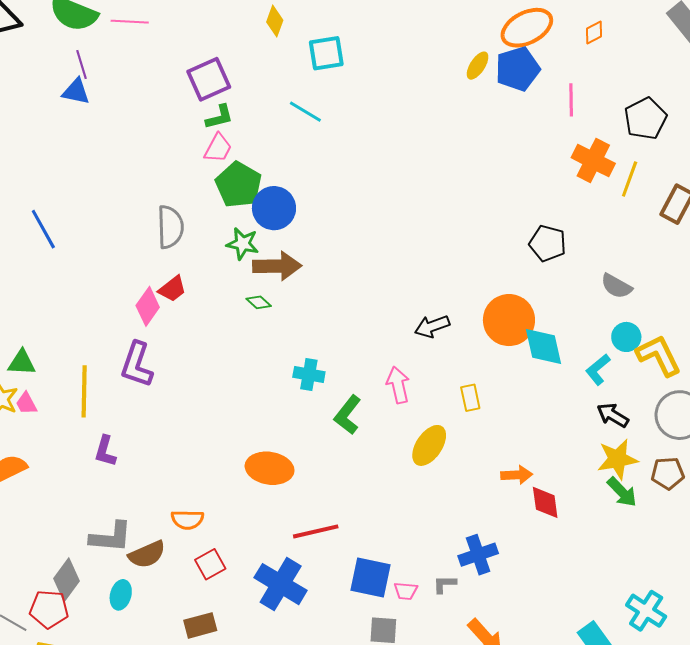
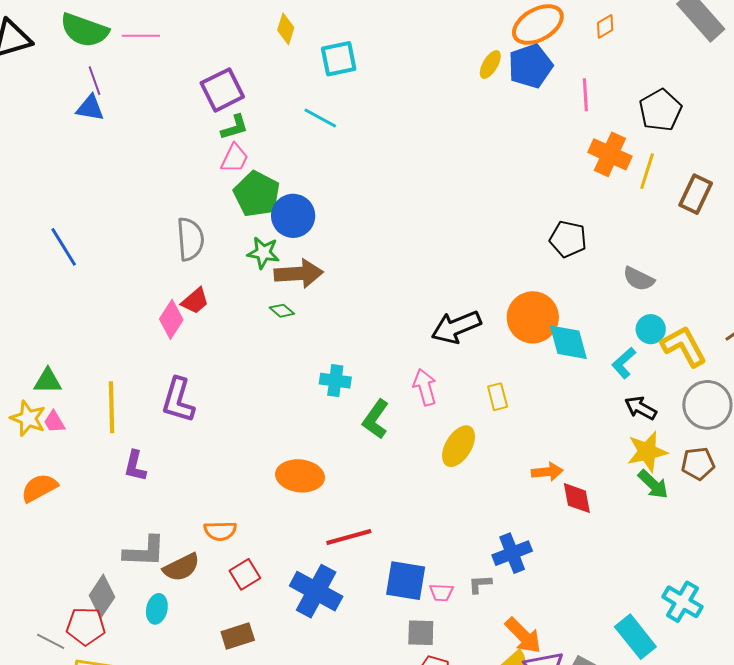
black arrow: (432, 326) -> (456, 327), size x1.4
purple L-shape: (137, 365) -> (178, 400), moved

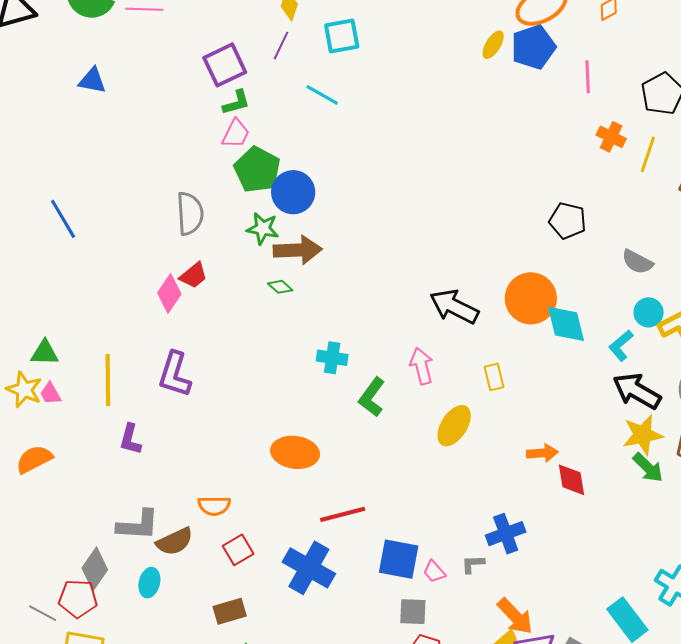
purple line: (95, 81) -> (281, 46), moved, turned 44
orange cross: (610, 154) -> (611, 137), size x0.7
black arrow: (456, 327) -> (454, 307), turned 48
black arrow: (641, 408) -> (637, 391), size x1.5
pink trapezoid: (441, 592) -> (434, 572), turned 45

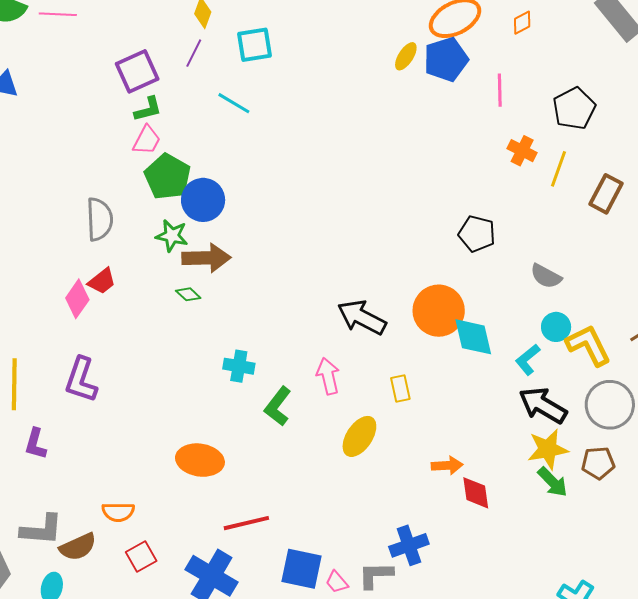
gray L-shape: (473, 564) -> (376, 575), size x1.5

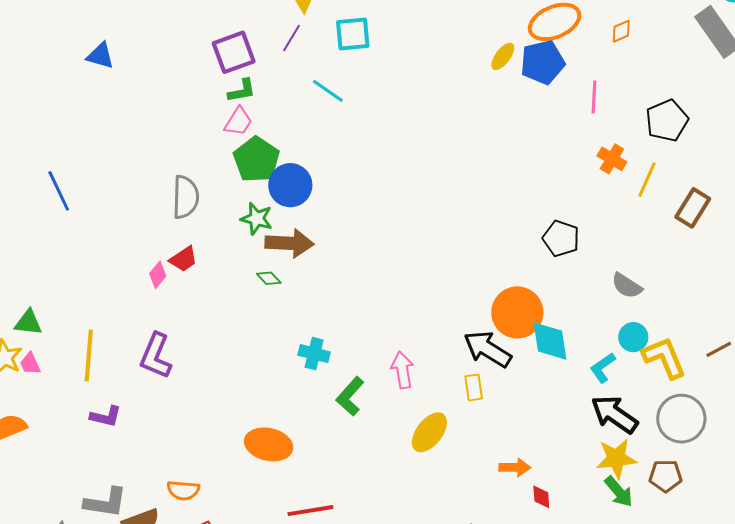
pink diamond: (77, 299) -> (158, 275), size x0.7
black arrow: (362, 317) -> (488, 349), moved
purple L-shape: (36, 444) -> (106, 416), turned -96
red diamond: (476, 493) -> (541, 497), size x0.7

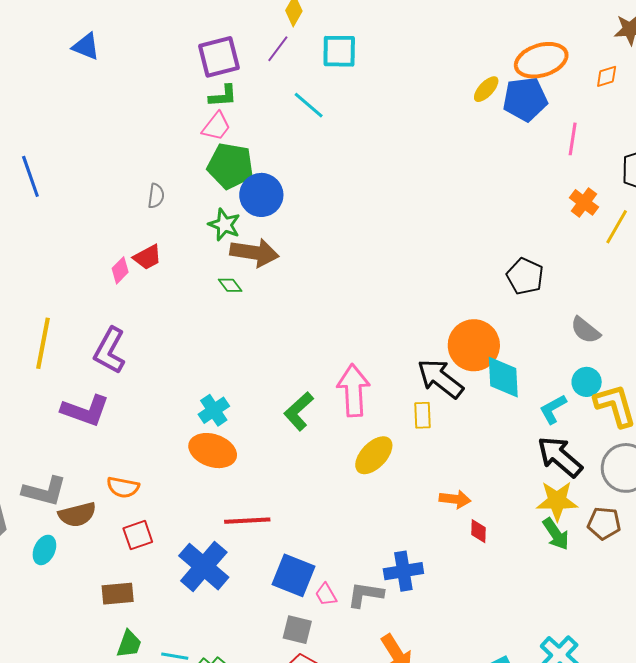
green pentagon: (256, 160) -> (230, 166), turned -30
gray semicircle: (186, 197) -> (156, 196), size x0.6
cyan cross: (314, 354) -> (214, 410), moved, turned 36
pink arrow: (402, 370) -> (354, 390), size x1.4
purple L-shape: (106, 416) -> (85, 411), moved, size x1.5

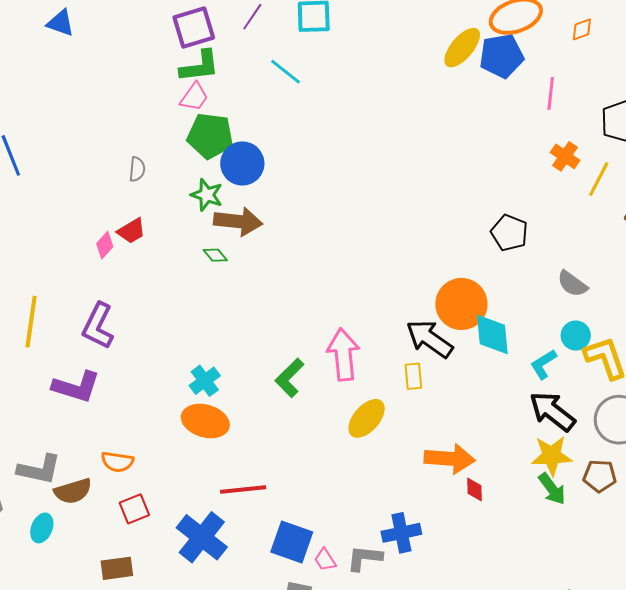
yellow ellipse: (486, 89) -> (462, 48), size x1.5
green L-shape: (223, 96) -> (200, 66), size x1.4
orange arrow: (455, 499) -> (450, 459), size x1.6

